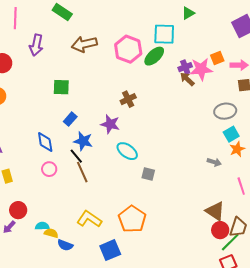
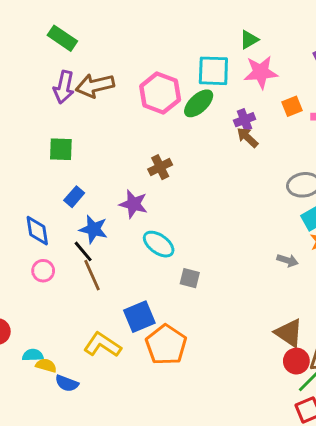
purple arrow: (36, 45) -> (64, 87), moved
pink star: (201, 69) -> (261, 72), moved
blue square: (110, 250) -> (139, 317), moved

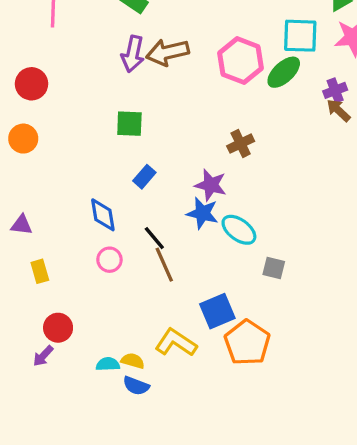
blue star: (93, 229) -> (202, 213), moved
cyan semicircle: (33, 355) -> (108, 364), moved
yellow semicircle: (46, 365) -> (133, 361), moved

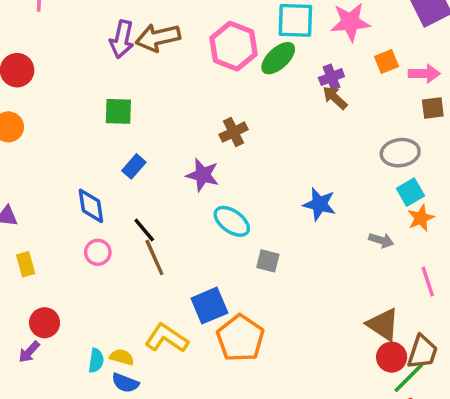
blue star: (202, 213) -> (319, 204), moved
cyan semicircle: (108, 364) -> (96, 361), turned 100

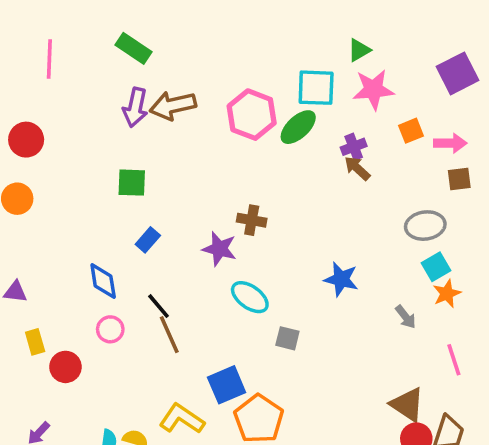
brown cross: (234, 132) -> (252, 220), moved, turned 36
gray arrow: (381, 240) -> (406, 317), turned 35
red circle: (45, 323) -> (65, 367), moved

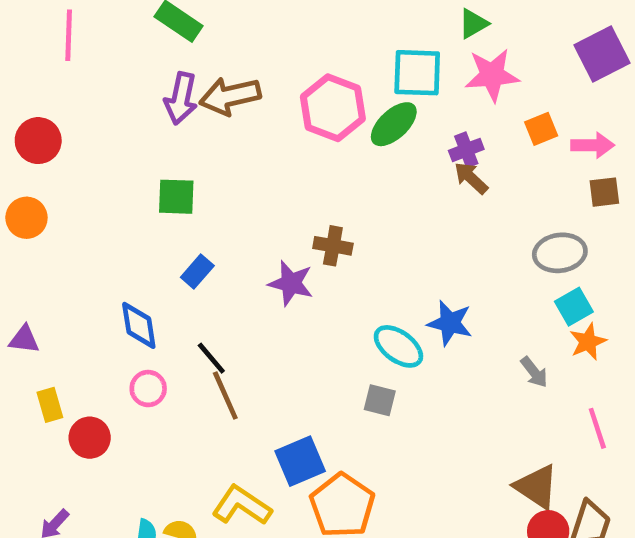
cyan ellipse: (250, 297) -> (398, 346), moved

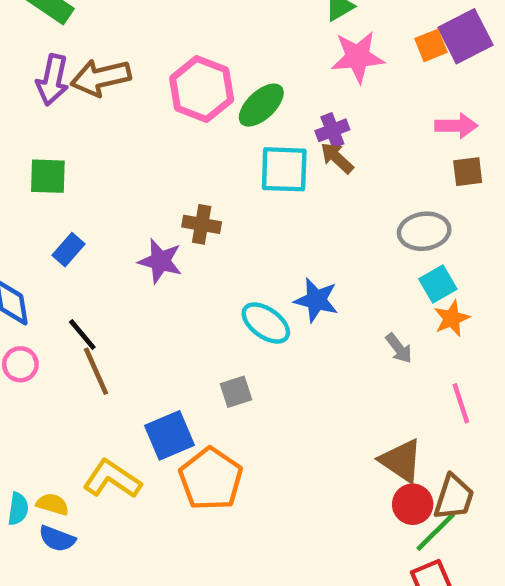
cyan square: (417, 73) -> (284, 169), moved
orange square: (541, 129) -> (431, 45), moved
gray square: (380, 400) -> (236, 392), moved, turned -32

